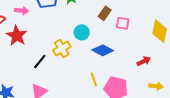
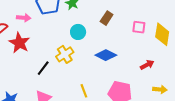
pink square: (123, 23) -> (139, 27), moved
cyan circle: (82, 32) -> (78, 32), moved
yellow line: (94, 79) -> (84, 91), moved

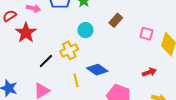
blue diamond: (106, 55) -> (97, 70), moved
yellow line: (84, 91) -> (76, 80), moved

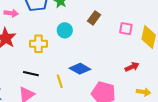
yellow cross: (69, 50) -> (38, 44), moved, turned 30
black line: (46, 61) -> (31, 74), moved, turned 63

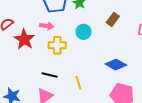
pink arrow: (11, 13) -> (47, 26), moved
blue diamond: (80, 69) -> (116, 65), moved

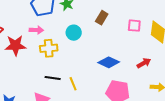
red star: (24, 39) -> (15, 45), turned -30
black line: (50, 75) -> (53, 78), moved

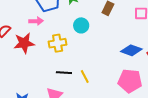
pink arrow: (36, 30) -> (36, 21), moved
blue diamond: (109, 62) -> (131, 50), moved

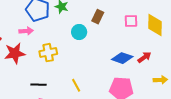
cyan circle: (81, 25) -> (79, 32), moved
black line: (64, 73) -> (38, 85), moved

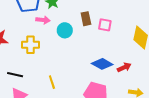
brown rectangle: (98, 17) -> (86, 19), turned -48
pink square: (131, 21) -> (105, 25), moved
pink arrow: (26, 31) -> (43, 20), moved

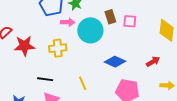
cyan circle: (65, 30) -> (90, 30), size x1.6
blue diamond: (102, 64) -> (115, 62), moved

